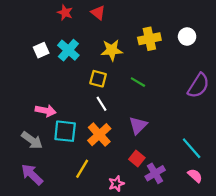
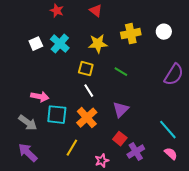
red triangle: (98, 13) -> (96, 11), moved

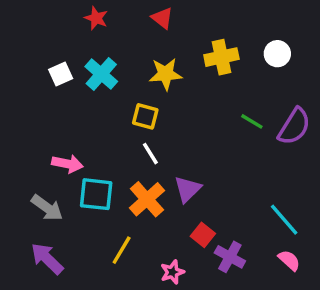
green line: (121, 72) -> (252, 121), moved
purple triangle: (121, 110) -> (188, 189), moved
purple cross: (136, 152) -> (230, 257), turned -30

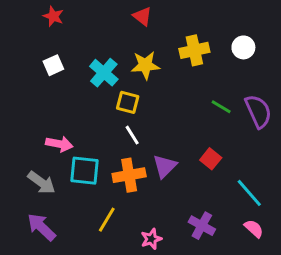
red star: (96, 18) -> (53, 16), moved
cyan cross: (101, 74) -> (104, 73), moved
purple semicircle: (294, 126) -> (258, 111), turned -56
orange cross: (147, 199) -> (129, 175), turned 32
red square: (203, 235) -> (211, 159), moved

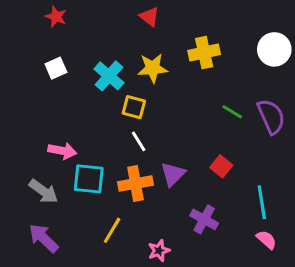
white circle: (243, 47) -> (274, 49), moved, size x1.4
cyan line: (249, 193) -> (262, 202), turned 32
purple cross: (202, 226) -> (204, 219), moved

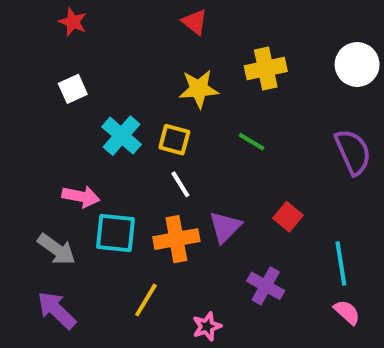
cyan cross: (109, 76) -> (122, 136), moved
green line: (232, 112) -> (251, 142), moved

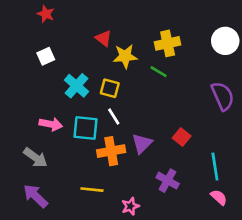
red triangle: (195, 22) -> (103, 38), moved
green line: (251, 142) -> (159, 72), moved
cyan square: (115, 233) -> (85, 128), moved
yellow line: (146, 300) -> (92, 190), turned 65

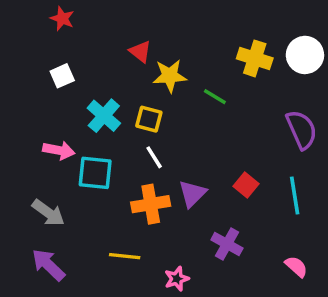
yellow cross: (168, 43) -> (255, 58), moved, turned 30
pink arrow: (51, 124) -> (59, 150), moved
cyan square: (85, 128) -> (95, 173), moved
cyan line: (215, 166) -> (295, 195), moved

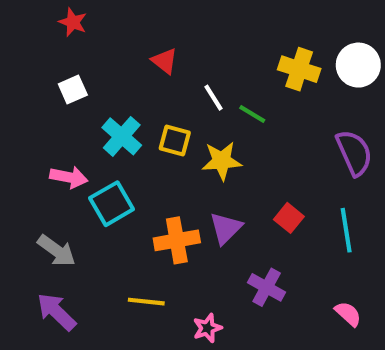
yellow star: (170, 76) -> (222, 161), moved
white line: (154, 157) -> (214, 98), moved
cyan square: (95, 173) -> (112, 204), turned -36

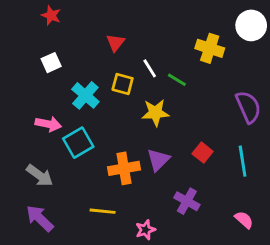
red triangle: (165, 61) -> (115, 43), turned 30
white circle: (358, 65) -> (251, 25), moved
yellow square: (175, 140) -> (123, 84), moved

